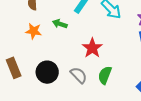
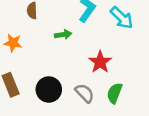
green arrow: (60, 24) -> (63, 35), turned 152
orange star: (34, 31) -> (13, 43), moved

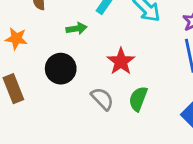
black circle: (49, 89) -> (61, 69), moved

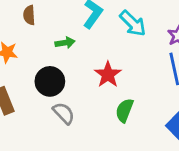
gray semicircle: (102, 99) -> (64, 113), moved

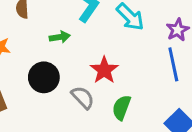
gray semicircle: (64, 113) -> (83, 97), moved

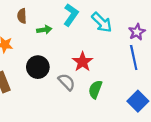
green arrow: (60, 37) -> (44, 30), moved

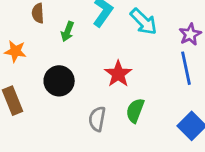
green arrow: (44, 30) -> (67, 32), turned 120
gray semicircle: (67, 82) -> (97, 119), moved, turned -126

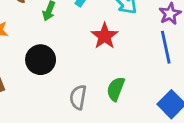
red star: (118, 74) -> (105, 36), moved

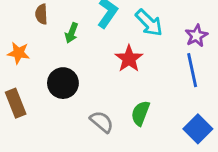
gray semicircle: (78, 97) -> (102, 122), turned 120

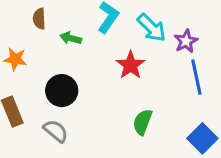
green arrow: (72, 33) -> (71, 38), turned 84
purple star: (196, 36) -> (186, 41), moved
gray semicircle: (102, 122) -> (56, 131), moved

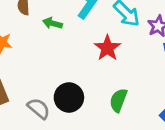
black circle: (62, 91) -> (69, 97), moved

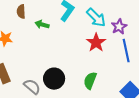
red star: (107, 48) -> (96, 43), moved

